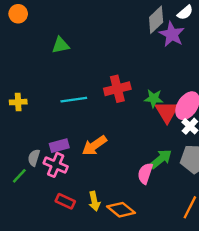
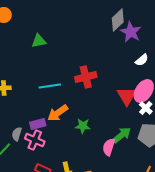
white semicircle: (185, 13) -> (142, 60), moved
green star: (154, 98) -> (83, 126), moved
orange arrow: (94, 146) -> (58, 113), moved

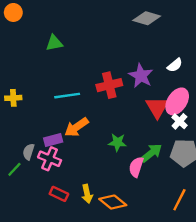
gray diamond: (118, 20) -> (147, 18), turned 60
purple star: (131, 32) -> (141, 76), moved
green star: (83, 126) -> (117, 142), moved

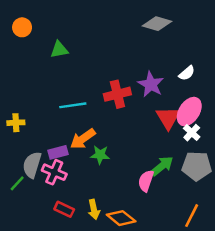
orange circle: (13, 12) -> (22, 27), moved
yellow cross: (13, 98) -> (16, 123), moved
green star: (117, 142) -> (100, 155), moved
gray semicircle: (29, 152) -> (32, 165), size x1.5

